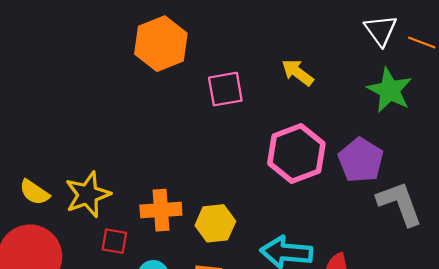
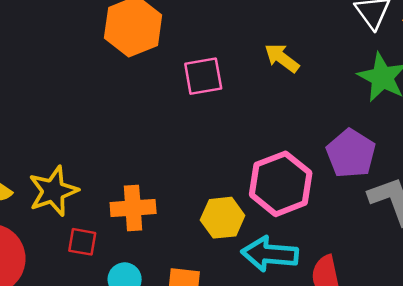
pink hexagon: (296, 153) -> (281, 184), moved
yellow hexagon: (215, 223) -> (223, 218), moved

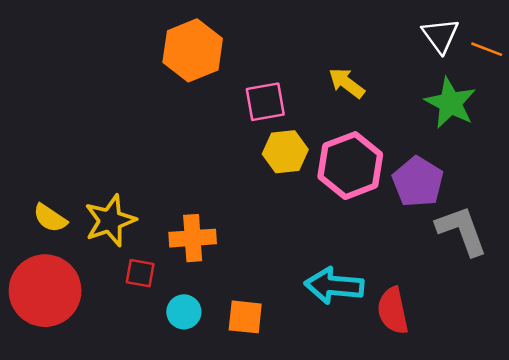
pink hexagon: (281, 184) -> (350, 166), moved
yellow hexagon: (223, 218) -> (285, 152), moved

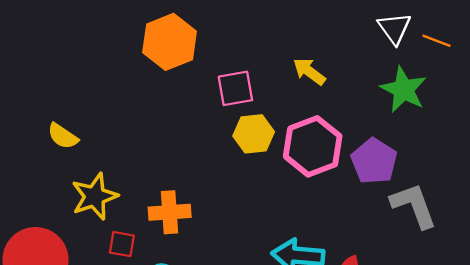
yellow semicircle: (50, 218) -> (63, 136), moved

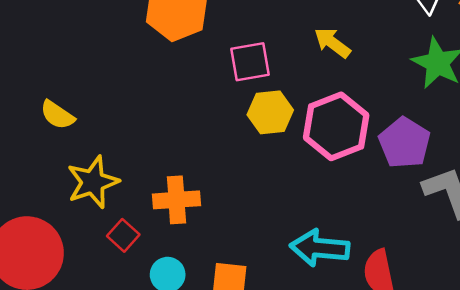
red square: (122, 244) -> (123, 235), turned 32

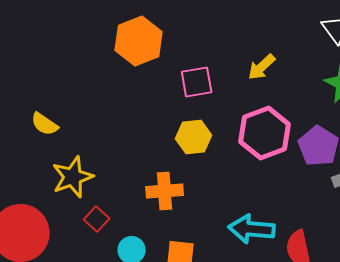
yellow arrow: (332, 43) -> (262, 67), turned -80
yellow hexagon: (270, 112) -> (194, 137), moved
orange cross: (176, 200) -> (165, 191), moved

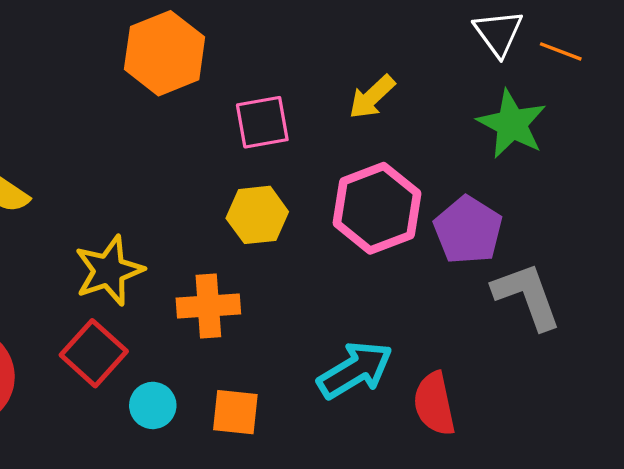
yellow star: (73, 177) -> (109, 271), moved
red square: (97, 219) -> (94, 353), size x1.5
cyan arrow: (252, 229) -> (355, 370), turned 144

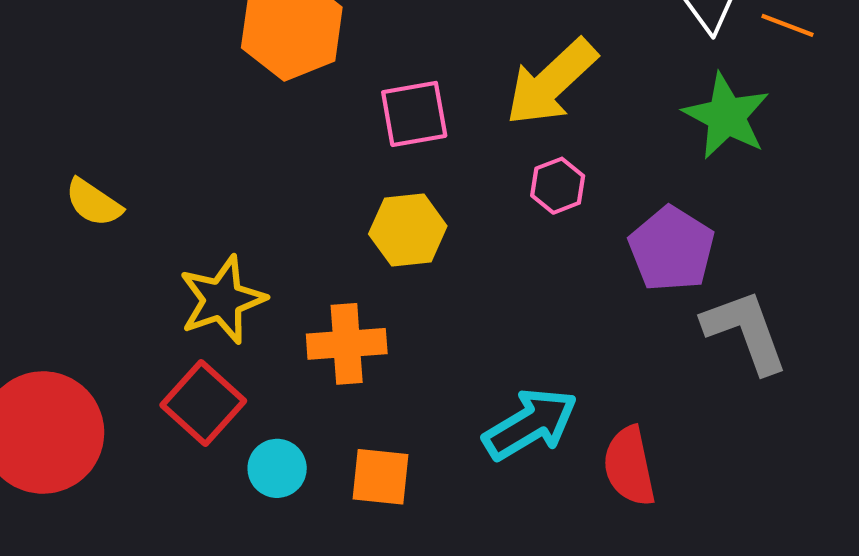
yellow arrow: (372, 97) -> (551, 82), size x1.6
pink hexagon: (377, 208) -> (558, 186), moved, size x0.5

